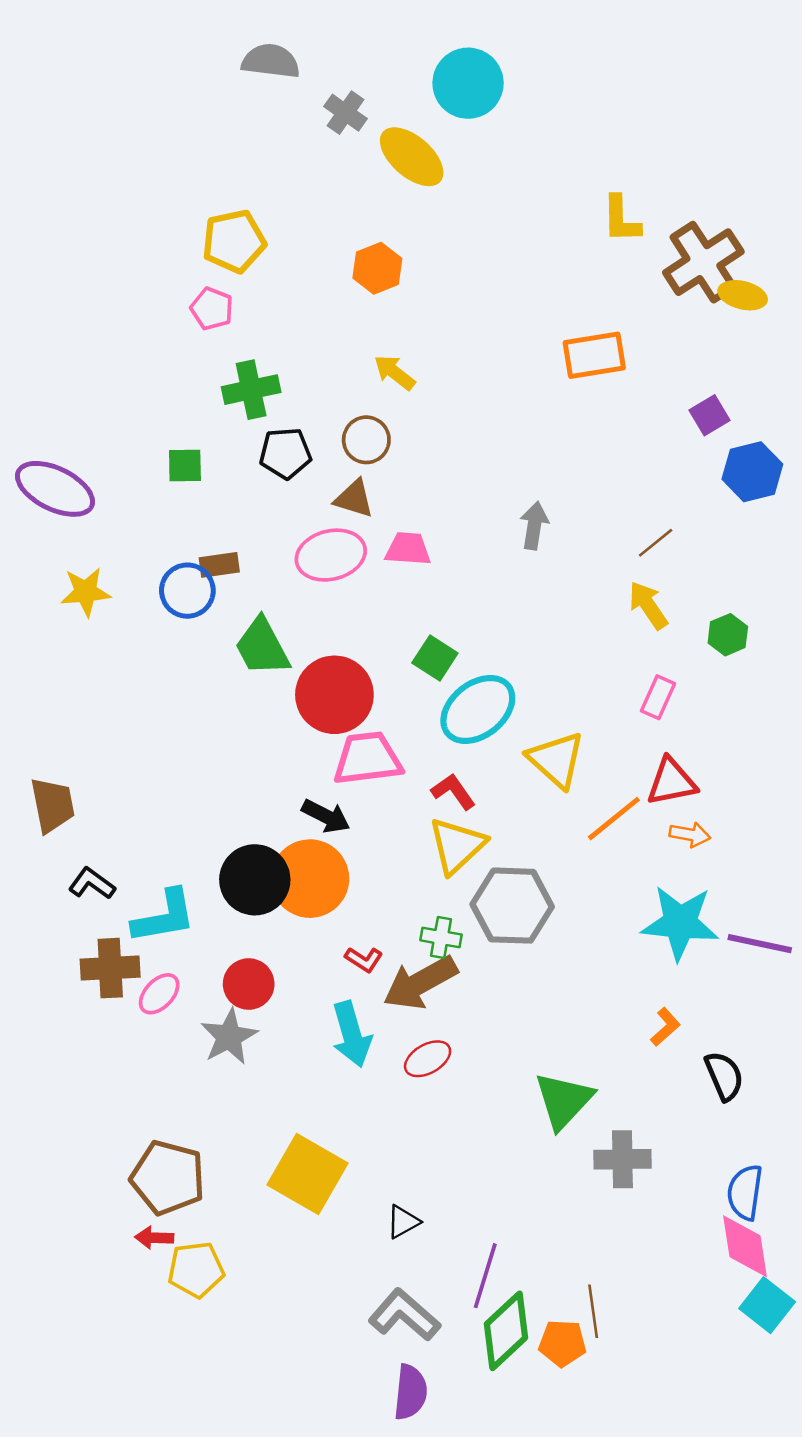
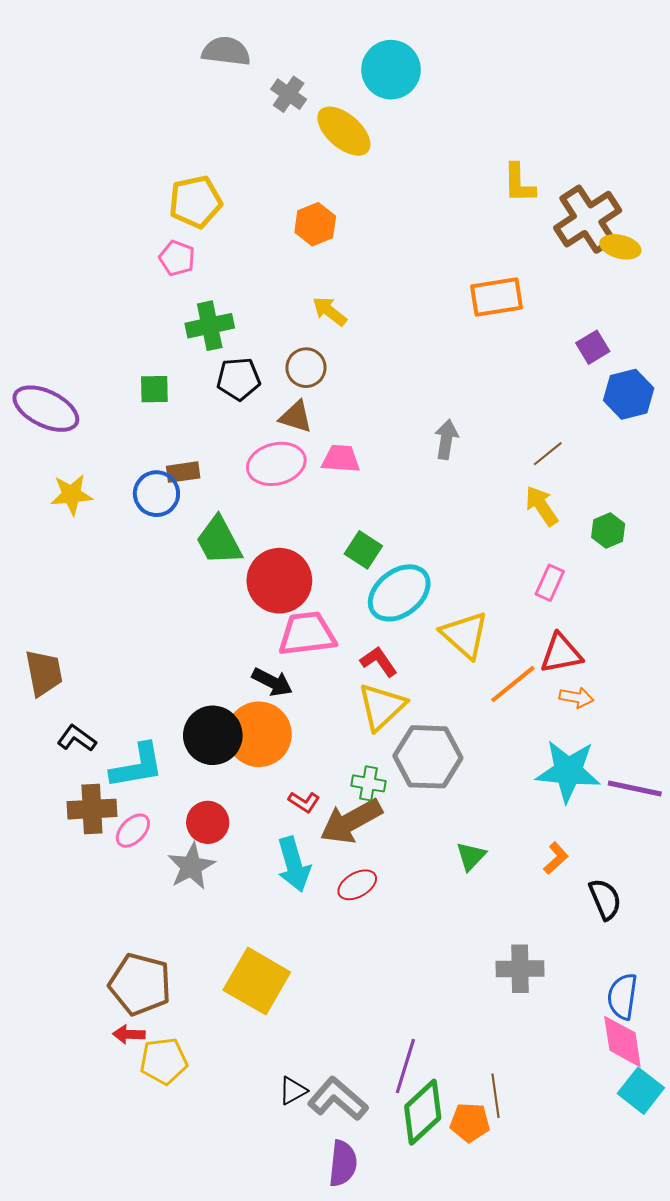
green triangle: (564, 1100) -> (471, 856), moved, size x0.6
black triangle: (403, 1222) -> (293, 1091), moved

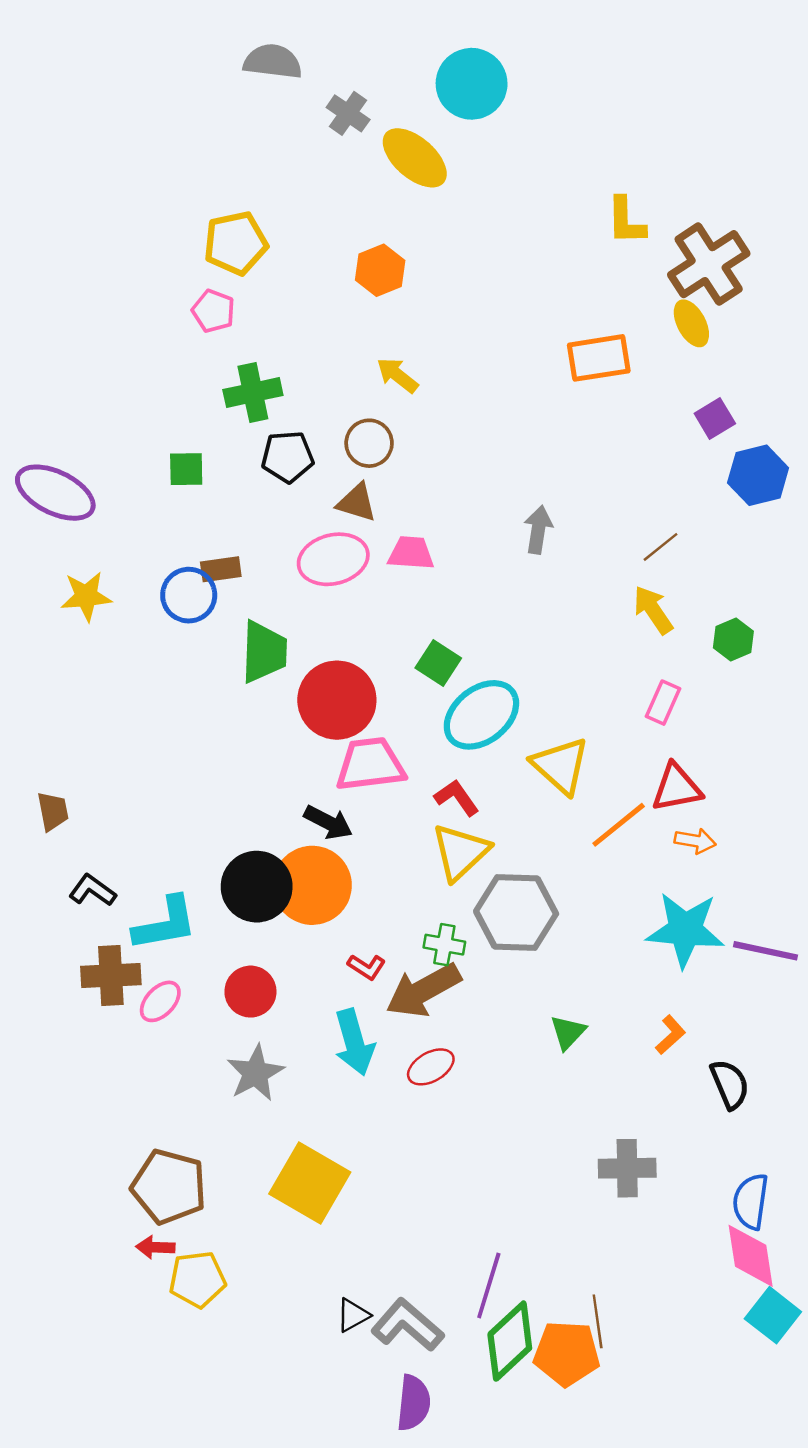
yellow ellipse: (620, 247) -> (691, 323), moved, turned 48
green trapezoid: (219, 541) -> (264, 652), turned -150
brown trapezoid: (44, 673) -> (53, 811), size x0.7
gray star: (191, 866) -> (255, 1073), moved
orange pentagon: (470, 1122) -> (567, 1353), size x1.4

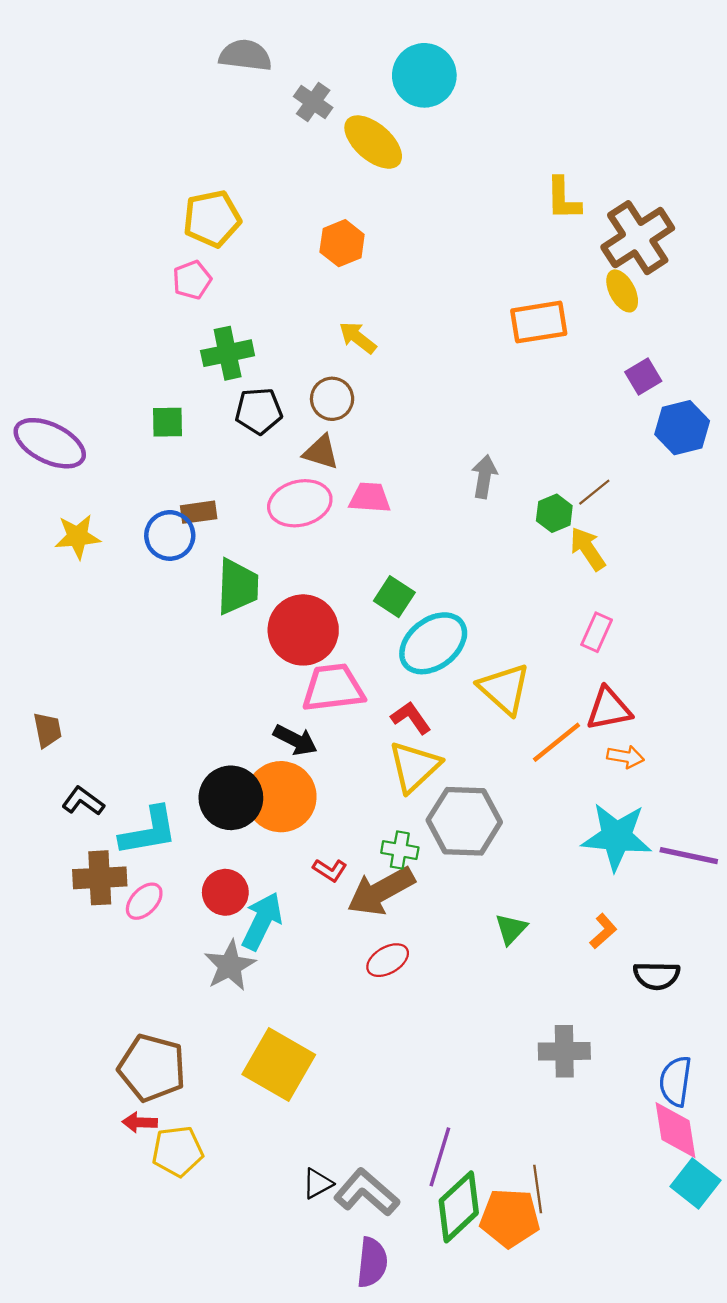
pink pentagon: (213, 311) -> (192, 280), turned 30
green hexagon: (733, 640) -> (554, 513), moved
cyan arrow: (354, 1042) -> (262, 921), moved, turned -138
black semicircle: (730, 1084) -> (657, 976), turned 114

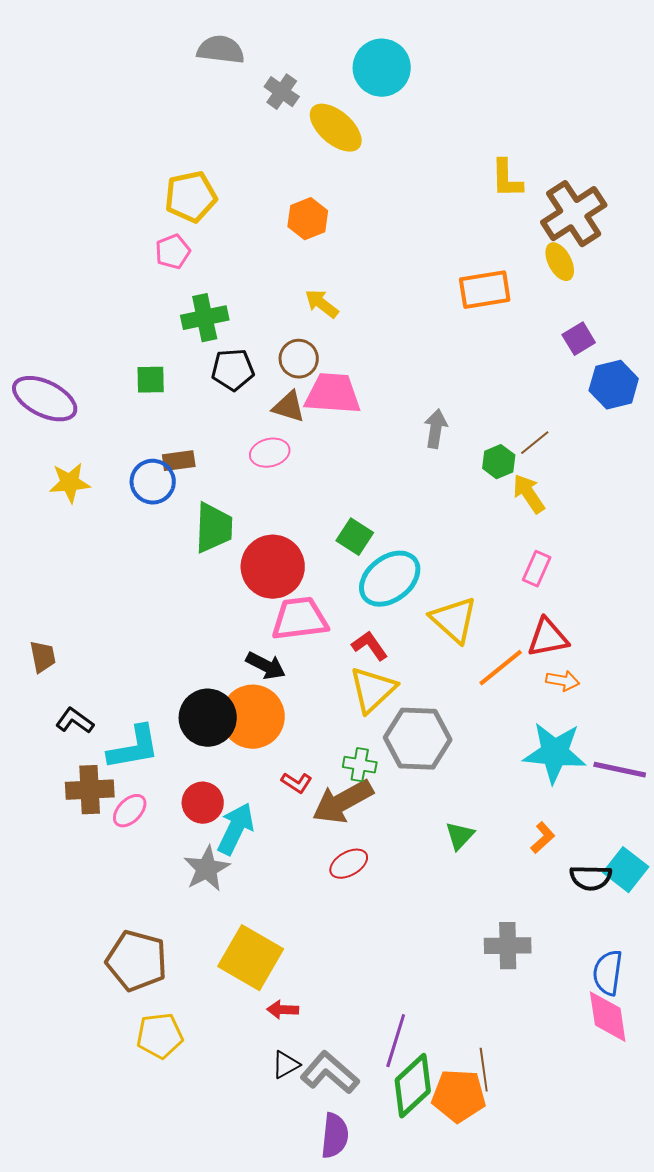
pink trapezoid: (370, 498) -> (333, 394), moved, size x1.5
pink ellipse: (300, 503) -> (270, 453), size x0.7
red arrow: (140, 1122) -> (283, 1010), moved
cyan square: (695, 1183) -> (626, 870), moved

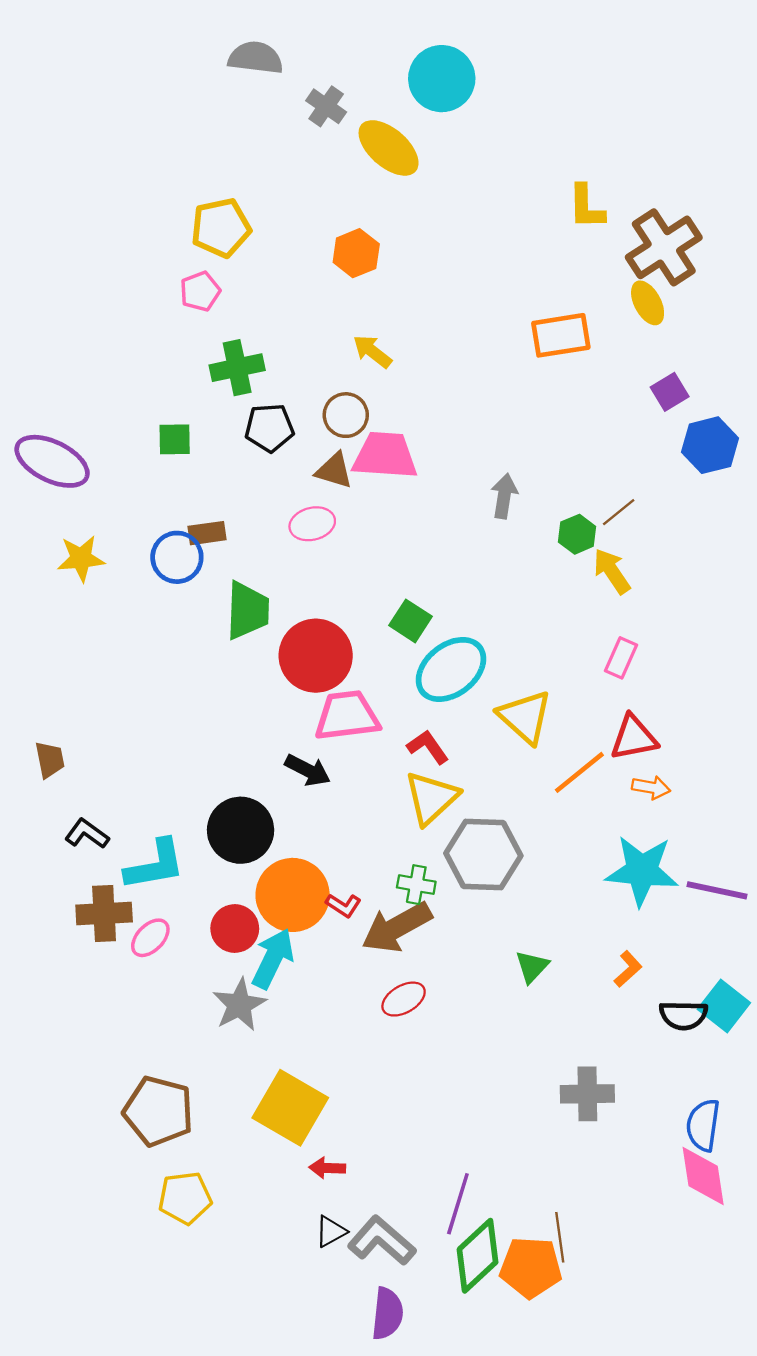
orange circle: (253, 717) -> (293, 895), moved

